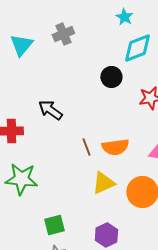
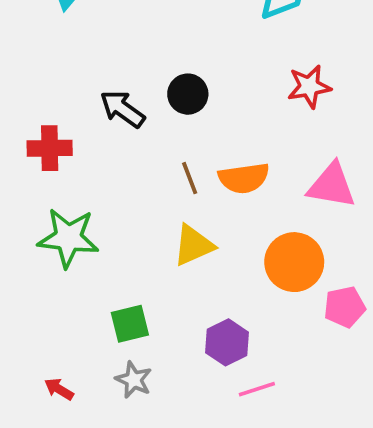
black circle: (111, 77) -> (188, 94), moved
yellow triangle: (103, 183) -> (193, 245), moved

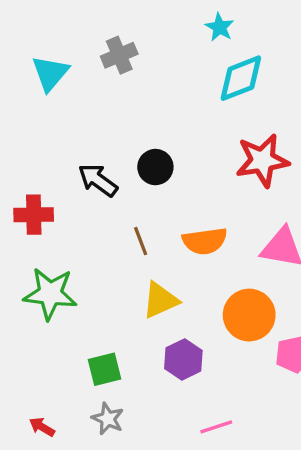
red star: (309, 87) -> (262, 160), size x1.4
brown line: (190, 178) -> (141, 241), moved
purple hexagon: (227, 342) -> (183, 359), moved

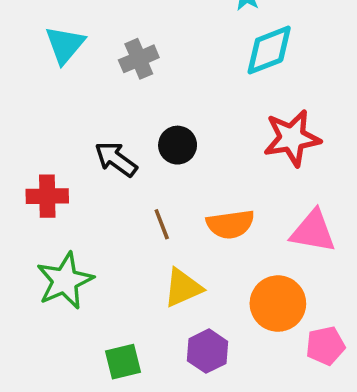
gray cross: (119, 55) -> (139, 59), moved
green star: (50, 294) -> (65, 281), turned -30

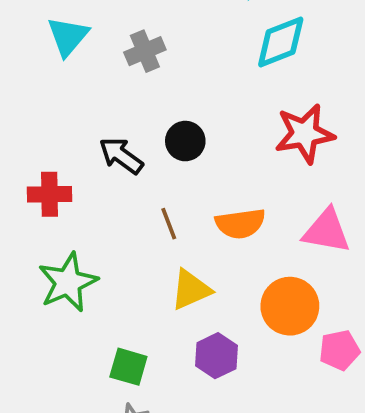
green square: (123, 362) -> (128, 367), turned 30

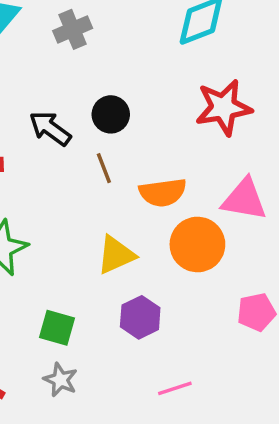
brown line: (169, 224) -> (104, 168), moved
orange circle: (290, 306) -> (197, 245), moved

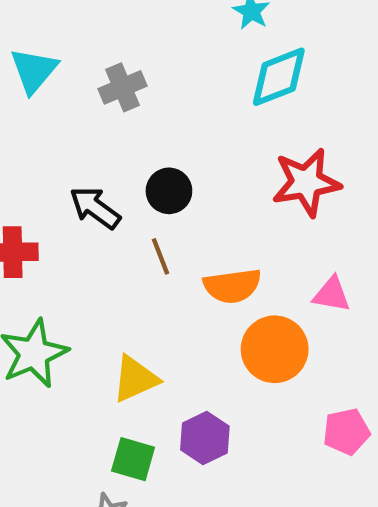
pink triangle: (244, 199) -> (332, 294), size x0.7
yellow triangle: (116, 255) -> (135, 379), moved
green square: (57, 328) -> (133, 459), moved

